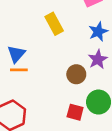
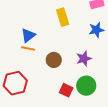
purple star: (98, 59) -> (84, 59), moved
brown circle: (76, 74) -> (54, 60), moved

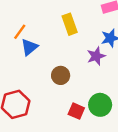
orange line: (28, 48) -> (20, 32), moved, turned -64
purple star: (84, 59) -> (96, 56), moved

